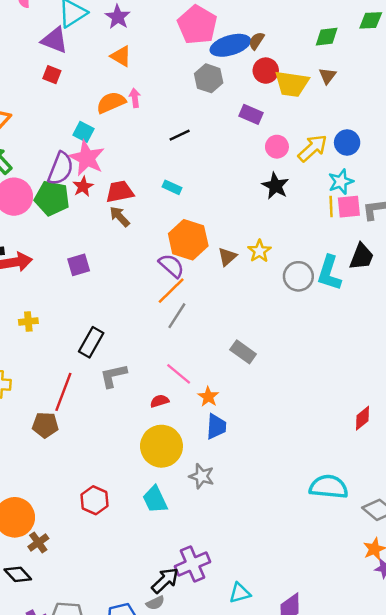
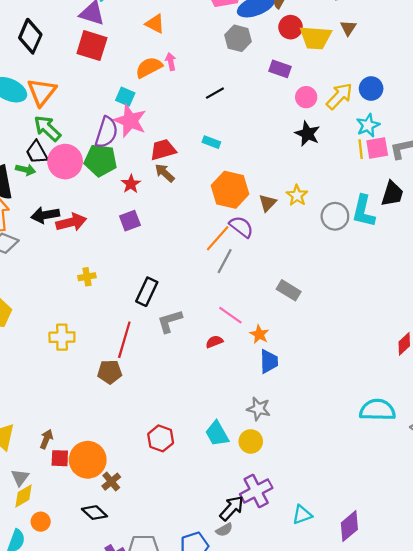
red square: (52, 75) -> (92, 46), size x1.8
red star: (83, 187) -> (131, 184), moved
purple semicircle: (171, 266) -> (241, 227), moved
yellow circle: (161, 446) -> (251, 441), moved, size x0.6

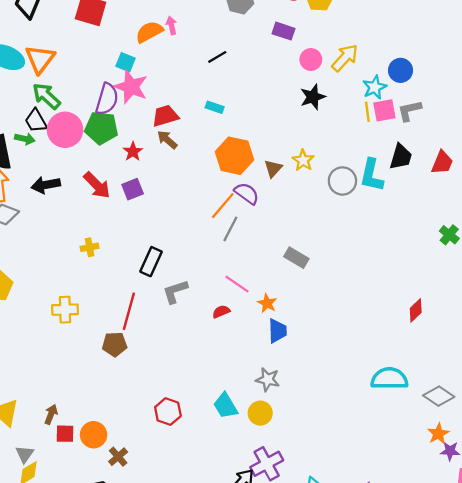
blue circle: (371, 89) -> (400, 70), moved
black star: (307, 134) -> (313, 97), turned 30
red arrow: (71, 222) -> (97, 185), moved, turned 60
orange circle: (88, 460) -> (94, 435), size x0.7

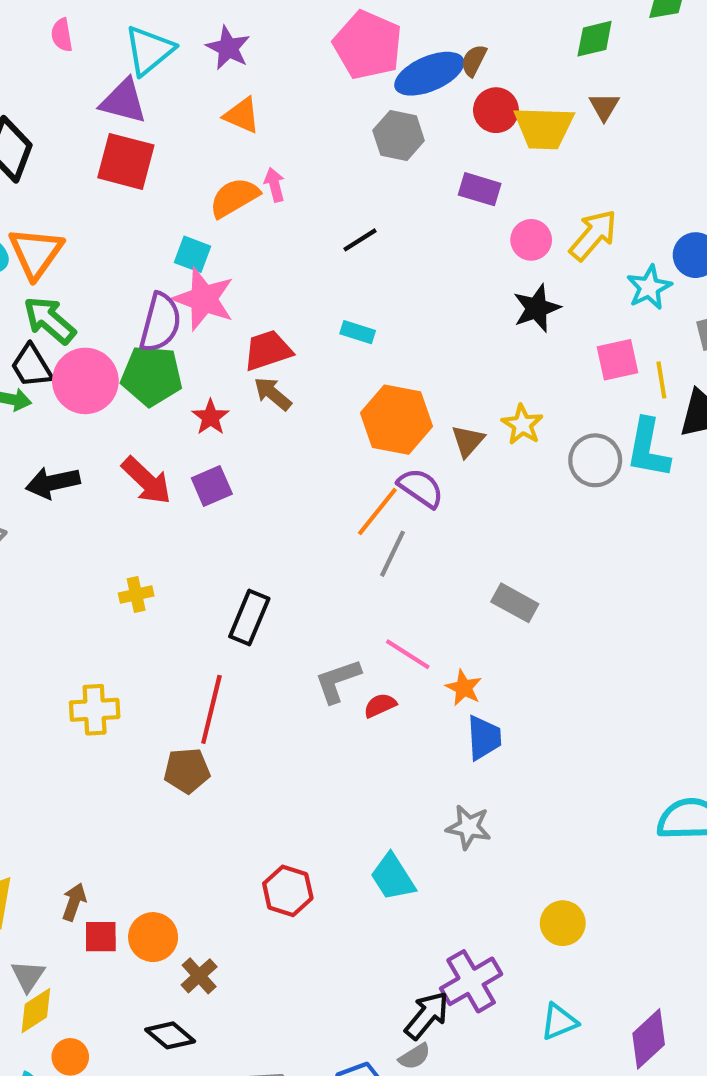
pink square: (384, 110) -> (617, 360), moved
yellow line: (367, 112) -> (661, 380), moved
gray L-shape: (175, 291) -> (338, 681), moved
yellow circle: (260, 413) -> (563, 923), moved

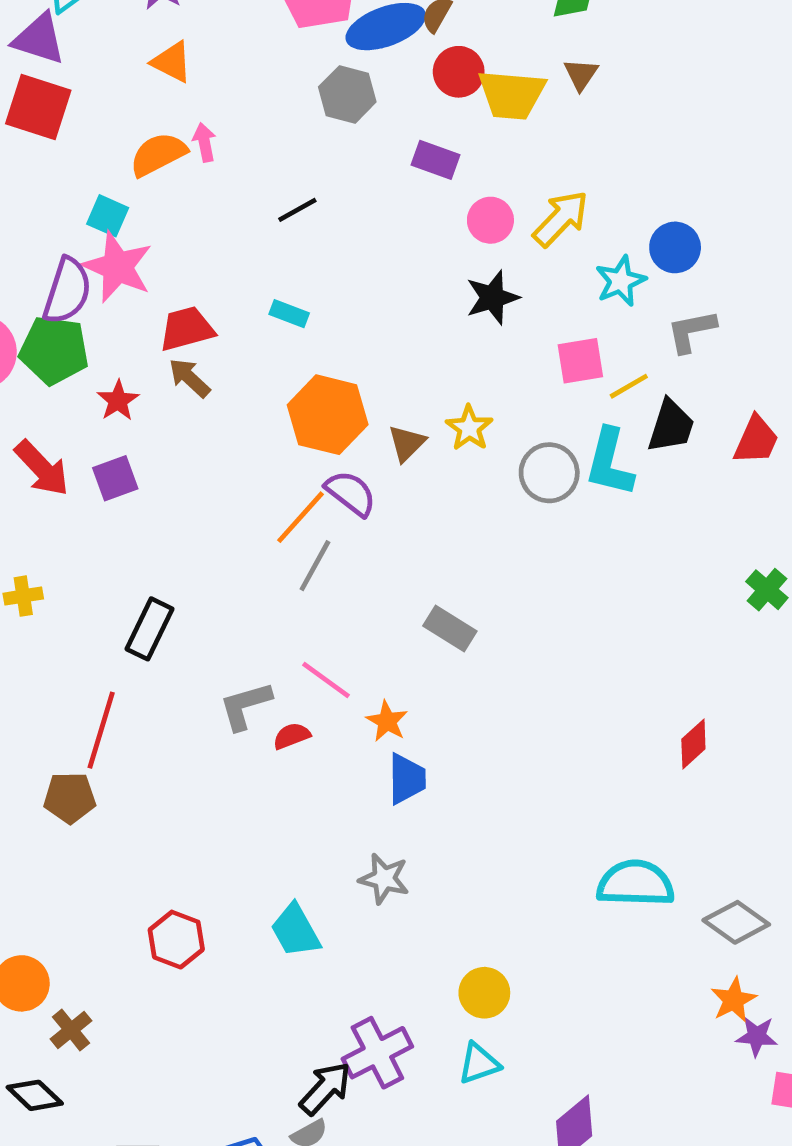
yellow line: (661, 380) -> (629, 386), turned 66
cyan triangle: (559, 1022) -> (479, 1063), moved

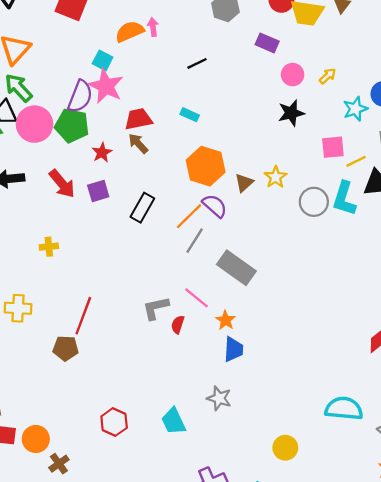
yellow arrow: (561, 219) -> (328, 76), size x0.6
black rectangle: (149, 629) -> (142, 208), moved
gray rectangle: (450, 629) -> (236, 268), moved, size x1.5
red semicircle: (292, 736) -> (178, 325), turned -54
yellow circle: (484, 993) -> (285, 448), moved

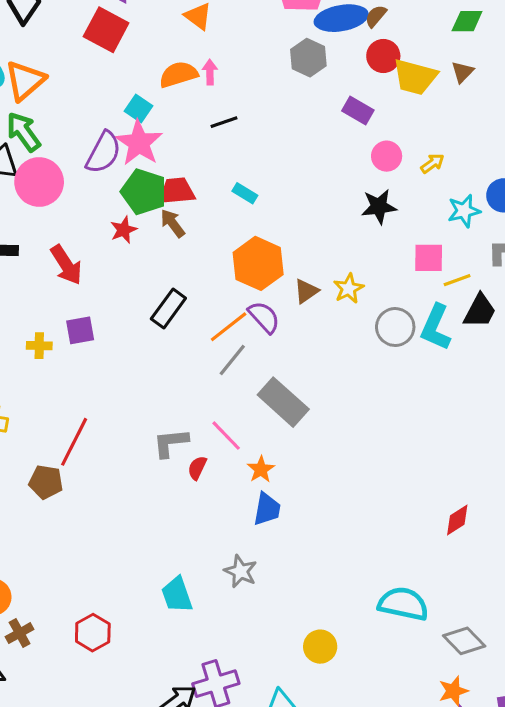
black line: (197, 63) -> (224, 122), moved
green pentagon: (72, 126) -> (144, 192), moved
purple square: (98, 191) -> (80, 330), moved
red hexagon: (114, 422) -> (93, 633), moved

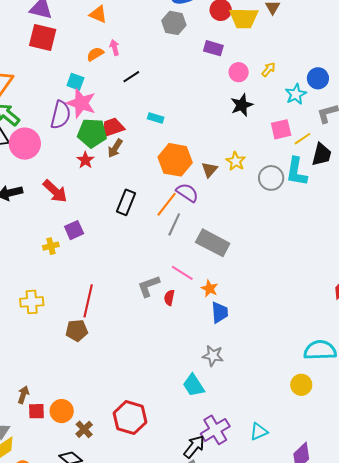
orange semicircle: (178, 74) -> (95, 54), size x0.7
brown arrow: (173, 223) -> (115, 148), turned -96
cyan trapezoid: (177, 595) -> (193, 385), moved
red hexagon: (93, 633) -> (130, 418), size x1.4
yellow circle: (320, 647) -> (301, 385), moved

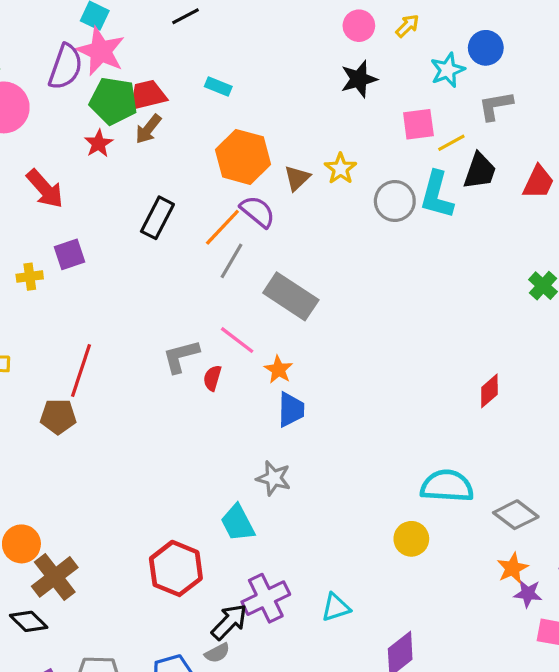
red hexagon: (130, 418) -> (176, 568), moved
brown cross: (84, 429) -> (55, 577), size x1.6

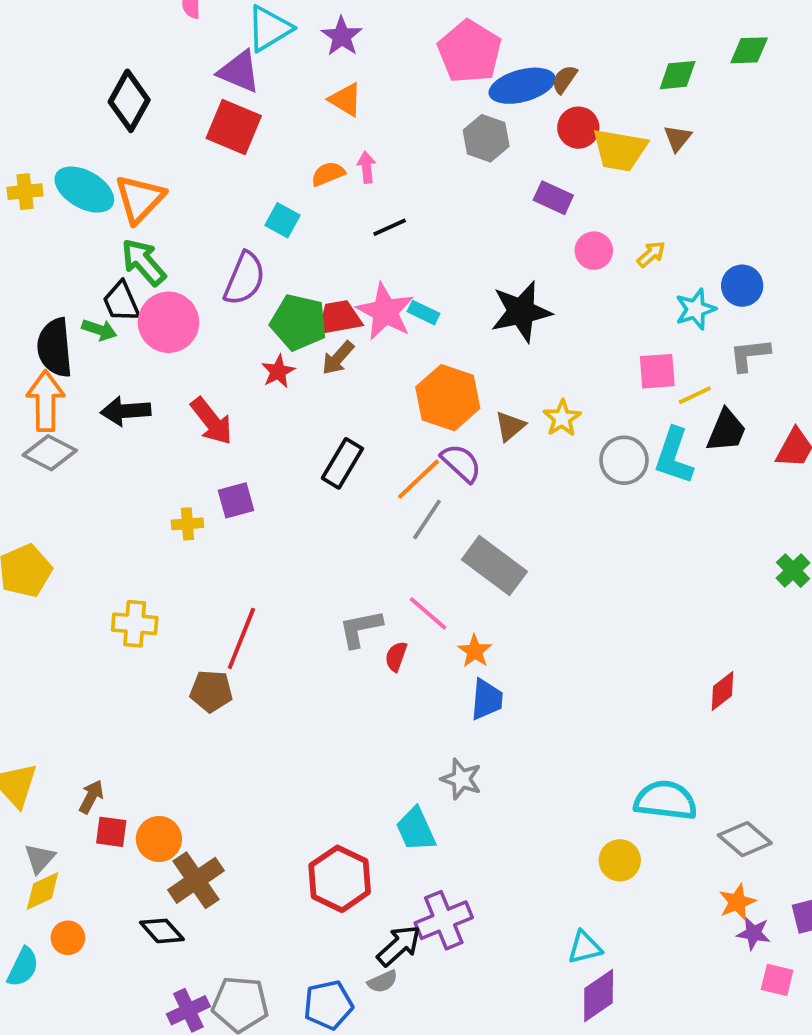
pink star: (101, 51) -> (385, 311), moved
black star: (359, 79) -> (521, 312), moved, size x1.4
cyan triangle: (336, 607) -> (585, 947), moved

